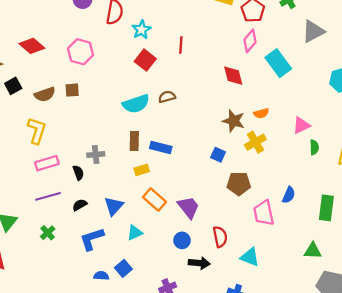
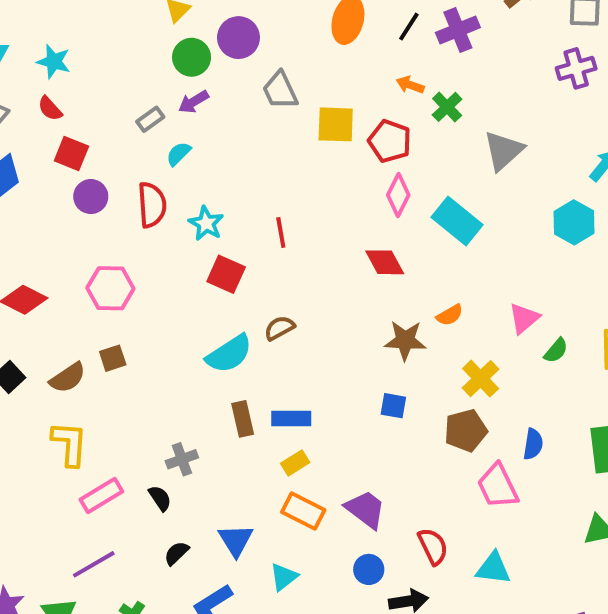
yellow cross: (255, 142) -> (481, 379), moved
green semicircle: (314, 147) -> (556, 351), turned 56
yellow rectangle: (142, 170) -> (295, 463), moved
brown pentagon: (239, 184) -> (466, 431), moved
purple line: (48, 196) -> (94, 564), moved

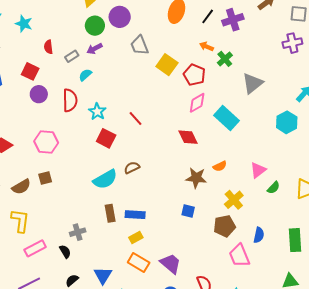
red semicircle: (50, 109) -> (48, 47), moved, turned 32
yellow square: (336, 124) -> (167, 65), turned 30
pink diamond: (398, 195) -> (197, 103), turned 30
red line: (281, 232) -> (135, 118), turned -35

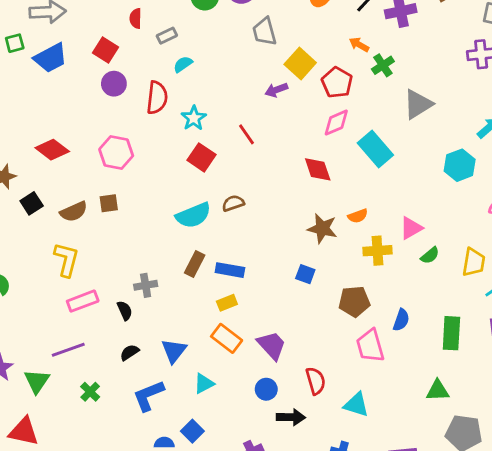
purple arrow: (95, 49) -> (276, 90), moved
yellow cross: (234, 200) -> (378, 251), moved, turned 30
brown rectangle: (110, 213) -> (195, 264), turned 30

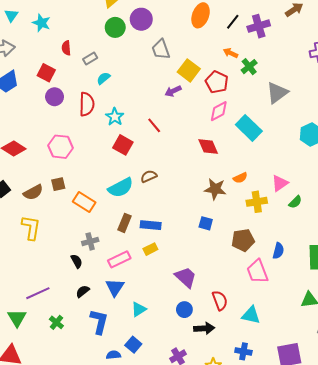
pink rectangle: (83, 301) -> (119, 259), moved
orange rectangle: (227, 338) -> (84, 202), moved
blue L-shape: (148, 396) -> (99, 322), turned 130

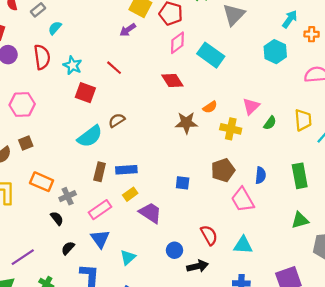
orange rectangle: (84, 202) -> (42, 182), moved
yellow cross: (257, 202) -> (231, 129), turned 30
blue square: (206, 223) -> (183, 183), moved
purple trapezoid: (186, 277) -> (150, 213), moved

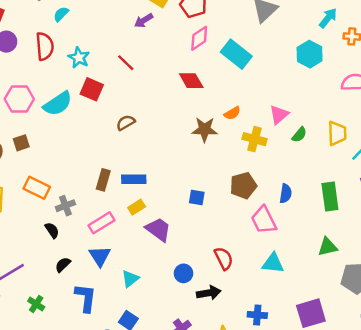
cyan semicircle: (90, 136) -> (58, 104), moved
cyan triangle: (243, 245) -> (273, 263), moved

